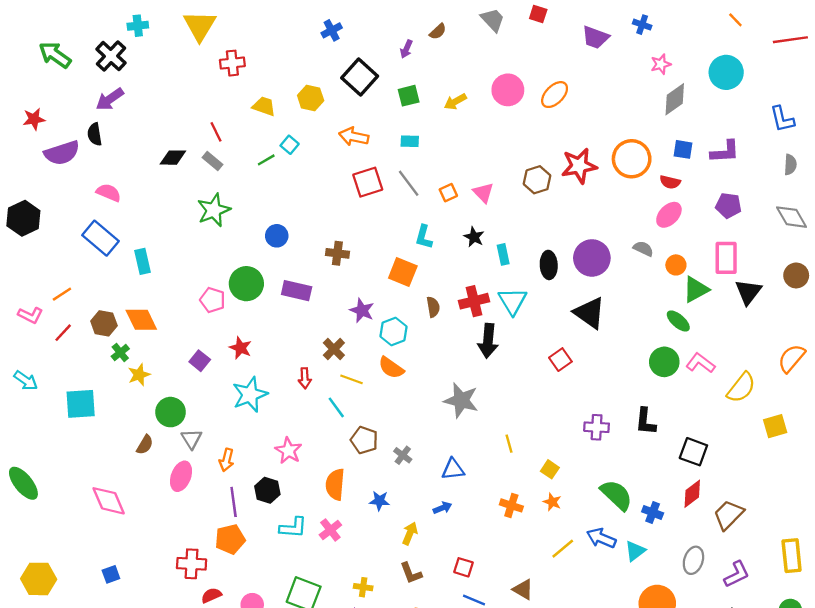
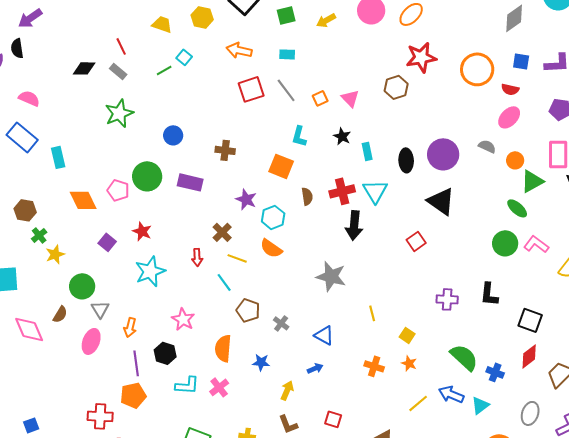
red star: (579, 166) -> (421, 57), moved
orange diamond: (141, 320) -> (83, 200), moved
blue triangle: (453, 469) -> (324, 335), turned 35
pink diamond: (109, 501) -> (29, 329), moved

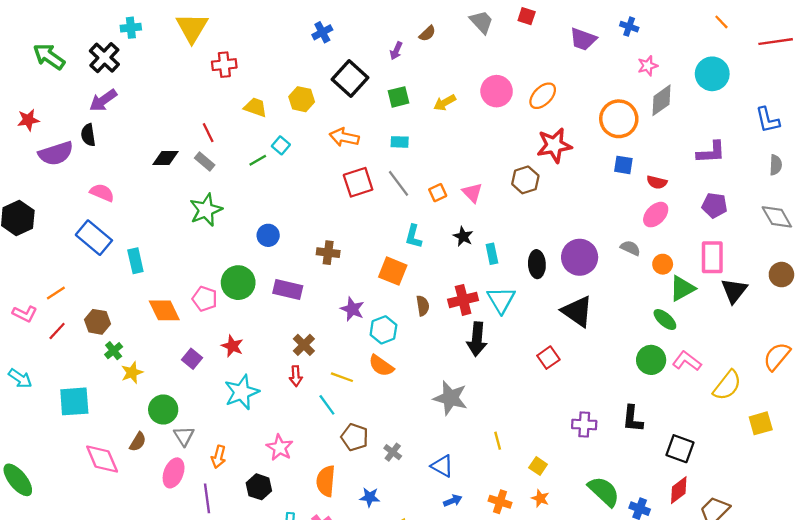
blue square: (521, 61) -> (623, 165), moved
orange circle: (477, 69) -> (619, 119), moved
brown cross: (222, 232) -> (304, 345), moved
purple line: (136, 363) -> (207, 498), moved
blue arrow: (315, 368) -> (453, 501), moved

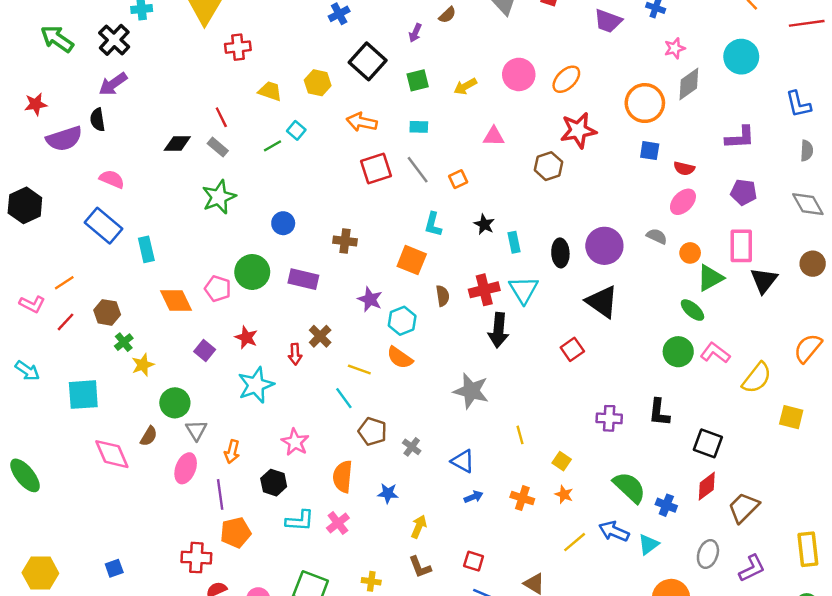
pink triangle: (472, 193) -> (494, 136), moved, turned -45
red arrow: (296, 376) -> (295, 354), moved
yellow square: (761, 423) -> (791, 417), turned 30

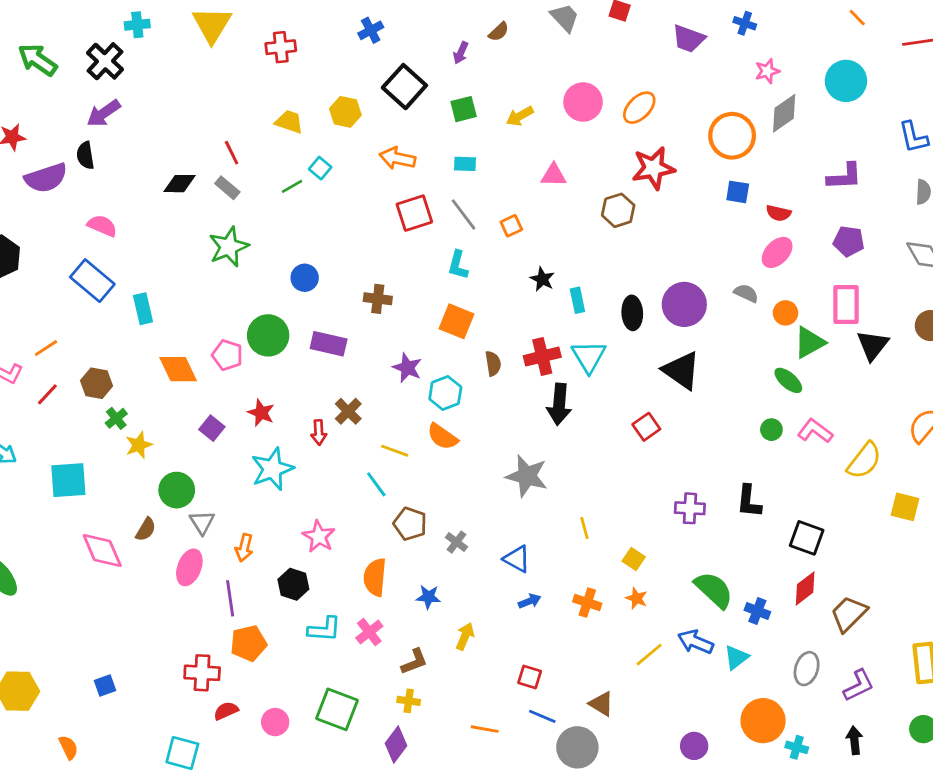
red cross: (238, 47) -> (281, 47), moved
cyan L-shape: (433, 224) -> (458, 265), moved
green circle: (678, 352) -> (771, 430), size x0.6
brown L-shape: (420, 567) -> (414, 662), moved, turned -90

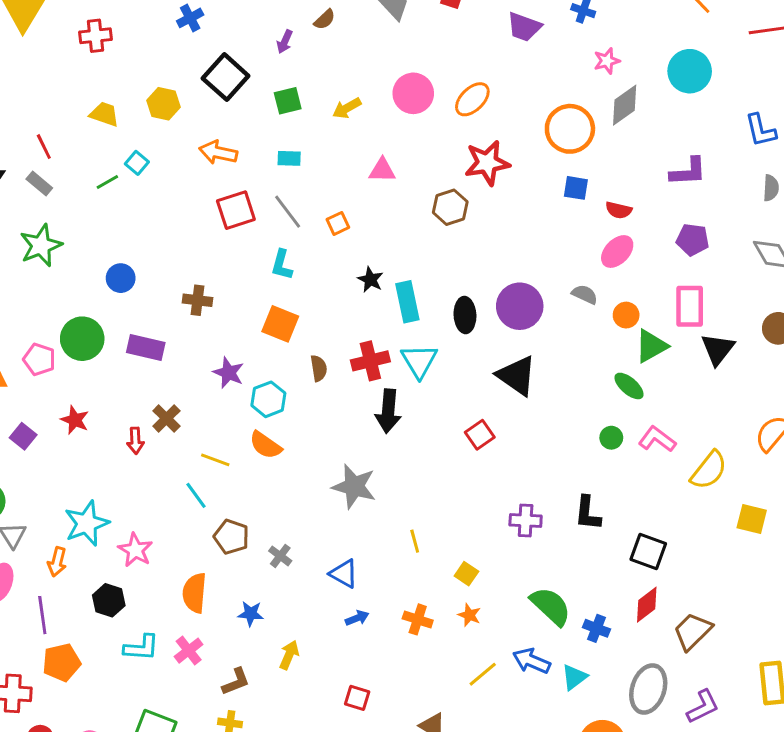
cyan rectangle: (577, 300) -> (407, 302), size x1.5
cyan star: (272, 469) -> (87, 523), moved
gray ellipse: (807, 669) -> (648, 689), size x1.4

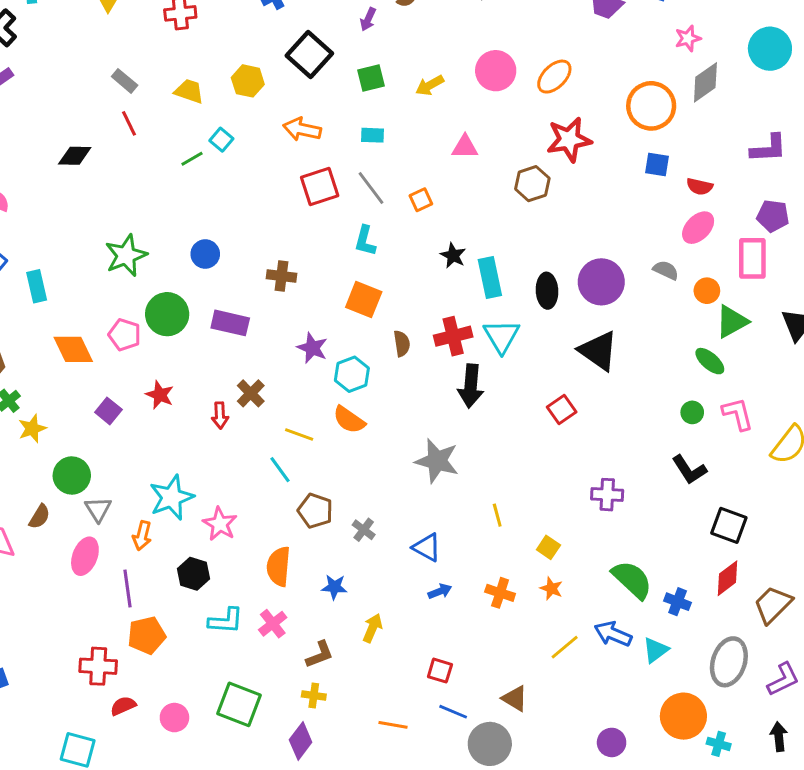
gray rectangle: (39, 184) -> (125, 81), moved
green star: (41, 246) -> (126, 255), moved
pink rectangle: (690, 306) -> (752, 258), moved
pink L-shape: (657, 439) -> (738, 414), turned 39
black L-shape: (588, 513) -> (689, 470), moved, turned -39

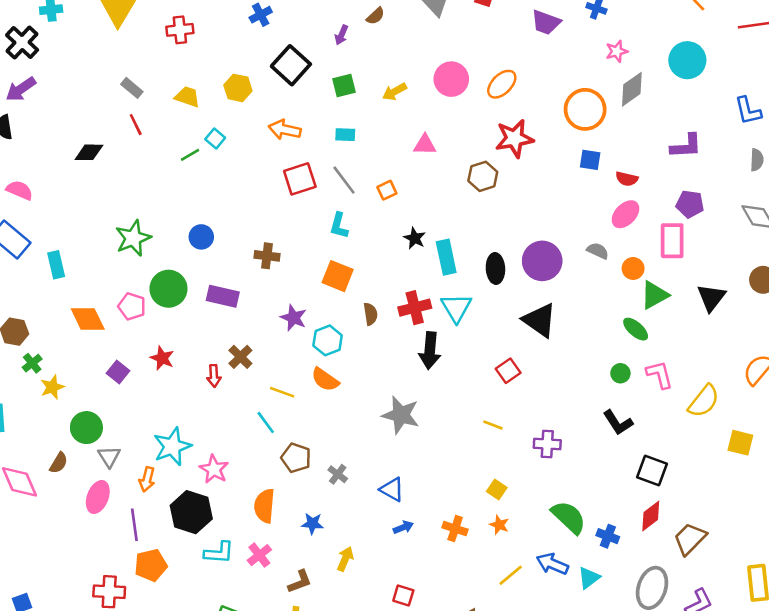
yellow line: (497, 515) -> (493, 425), moved, turned -54
black hexagon: (194, 574) -> (191, 512), size x1.5

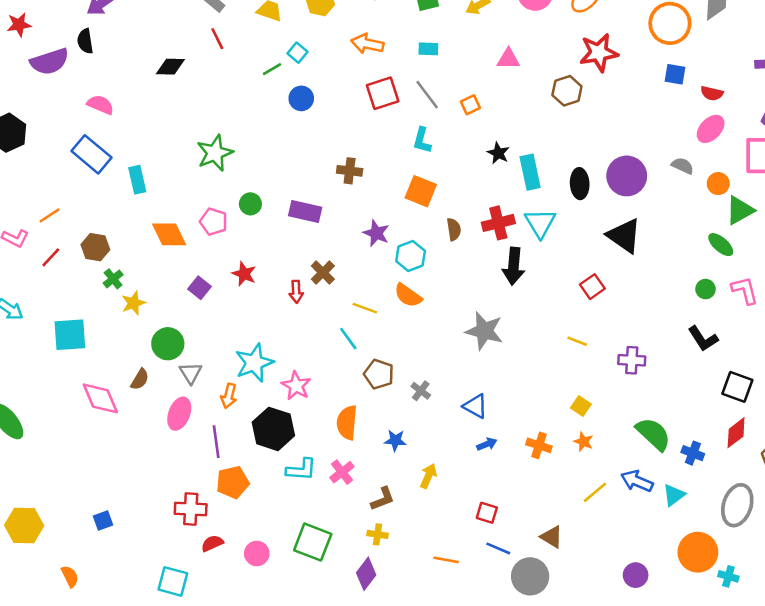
blue circle: (201, 237) -> (301, 98), moved
green circle: (168, 289) -> (250, 204), size x0.6

